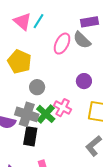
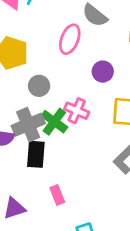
pink ellipse: (62, 44) -> (70, 39), moved
gray cross: (27, 114) -> (28, 125), turned -35

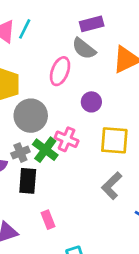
gray circle: (39, 86) -> (31, 116), size x1.6
gray cross: (28, 125) -> (20, 153), size x0.6

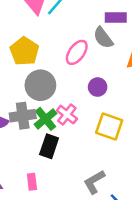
gray cross: (20, 153) -> (23, 116), size x1.5
black rectangle: (28, 181) -> (49, 146), moved
gray L-shape: (112, 186) -> (94, 182), moved

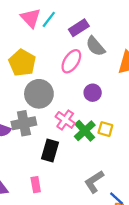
purple rectangle: (116, 17) -> (79, 28), moved, turned -30
green cross: (46, 119) -> (85, 131), moved
yellow square: (109, 127) -> (105, 129), size x0.6

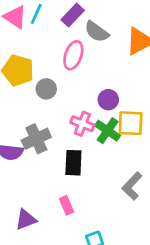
purple circle: (93, 93) -> (108, 100), moved
gray circle: (39, 94) -> (46, 89), moved, size x0.6
yellow square: (105, 129) -> (131, 123), size x1.5

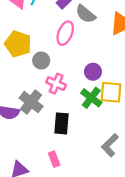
pink cross: (82, 124) -> (56, 84), moved
gray cross: (36, 139) -> (31, 102), turned -30

